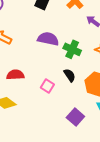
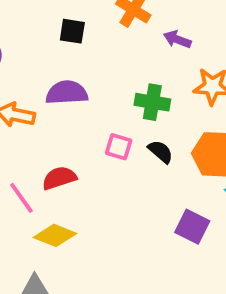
purple semicircle: (48, 39) -> (67, 93), moved
pink square: (47, 86) -> (119, 147), moved

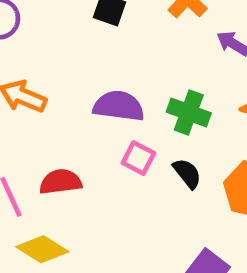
purple semicircle: (67, 93) -> (119, 106), moved

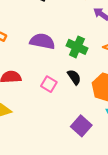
pink square: (138, 158) -> (49, 84), moved

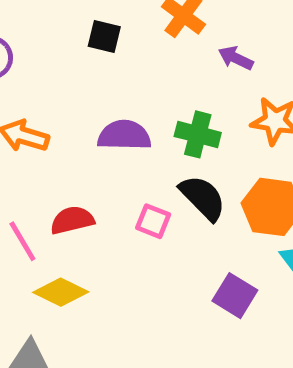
black semicircle: (74, 77) -> (203, 198), size x1.5

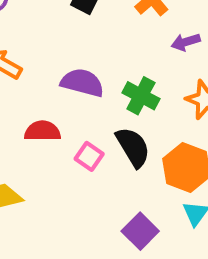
purple arrow: (236, 58) -> (186, 42), turned -56
red semicircle: (72, 220) -> (42, 131), moved

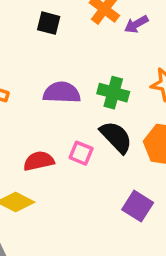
purple arrow: (186, 42) -> (136, 24), moved
red semicircle: (42, 131) -> (39, 161), moved

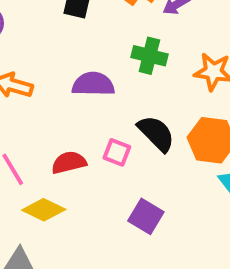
green cross: (113, 93) -> (149, 56), moved
purple square: (138, 206) -> (146, 216), moved

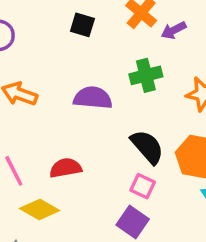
green cross: (149, 56) -> (146, 75), turned -32
pink square: (117, 152) -> (143, 186), moved

